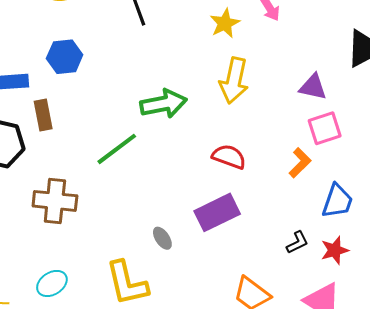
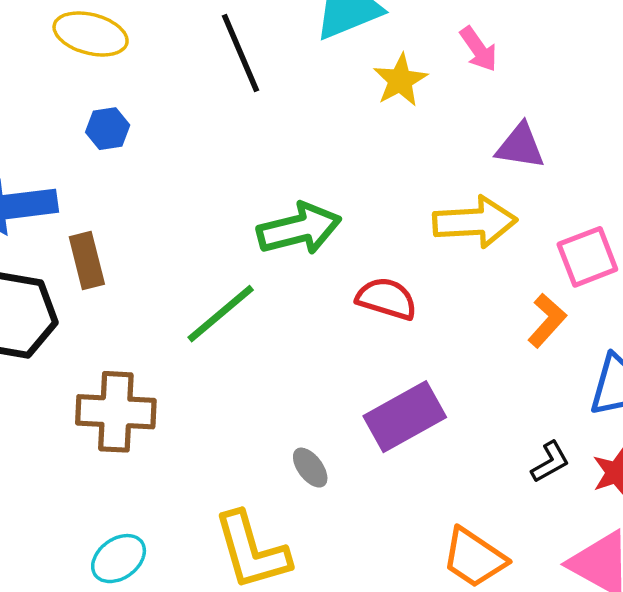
blue hexagon: (65, 57) -> (108, 129), moved, size x0.7
yellow arrow: (234, 80) -> (475, 222), moved, turned -102
purple triangle: (313, 87) -> (520, 146), moved
red semicircle: (229, 157) -> (387, 299), moved

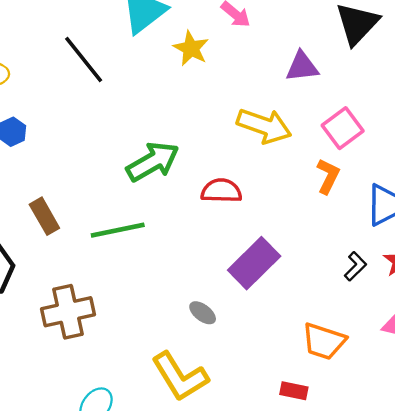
purple triangle: (520, 146) -> (302, 67), moved
yellow arrow: (475, 222) -> (264, 126), turned 38
brown rectangle: (87, 260) -> (44, 216), moved
green line: (221, 314) -> (118, 230), turned 44

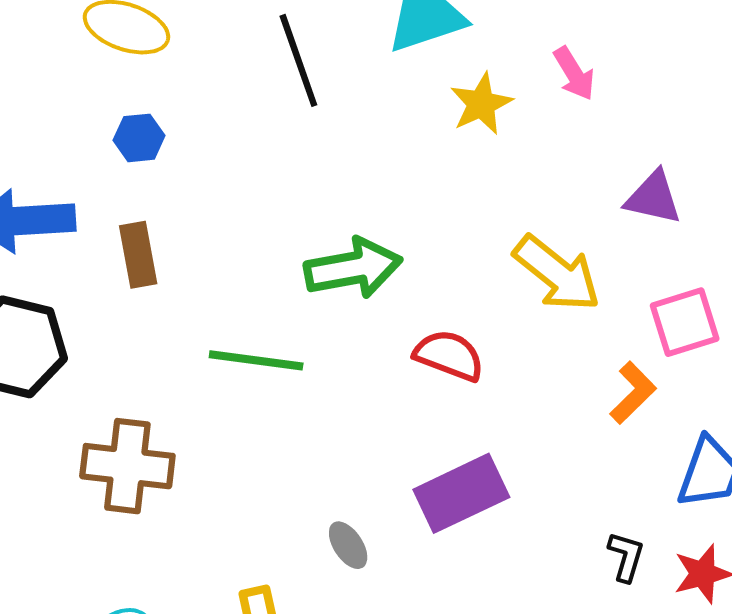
brown rectangle: (44, 216) -> (138, 255), moved
black L-shape: (355, 266) -> (626, 557), turned -48

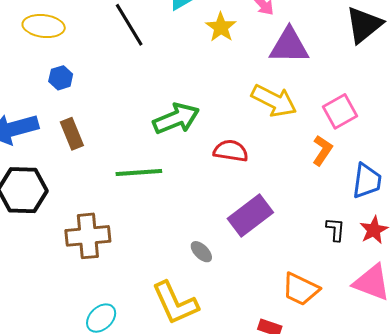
purple triangle: (653, 198) -> (289, 46), moved, size x1.4

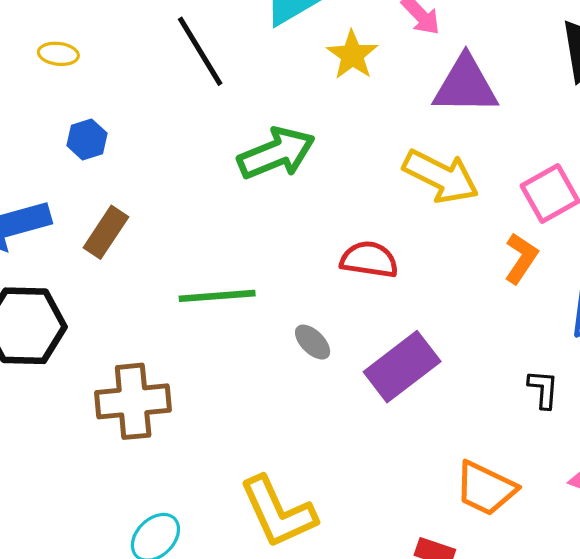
yellow ellipse: (44, 26) -> (58, 54), size x0.6
green arrow: (176, 119) -> (276, 153), moved
brown rectangle: (72, 134) -> (106, 232), turned 56
gray ellipse: (201, 252) -> (313, 342), moved

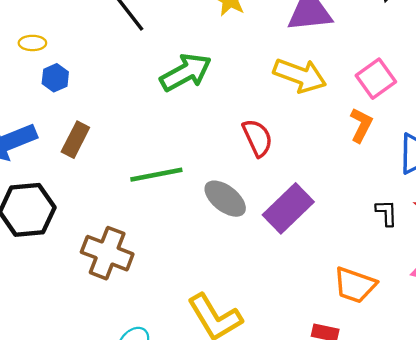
yellow ellipse: (58, 54) -> (32, 43), moved
red semicircle: (369, 260) -> (257, 138), turned 63
gray ellipse: (313, 342) -> (225, 199), size x1.6
brown cross: (133, 401) -> (107, 253), turned 33

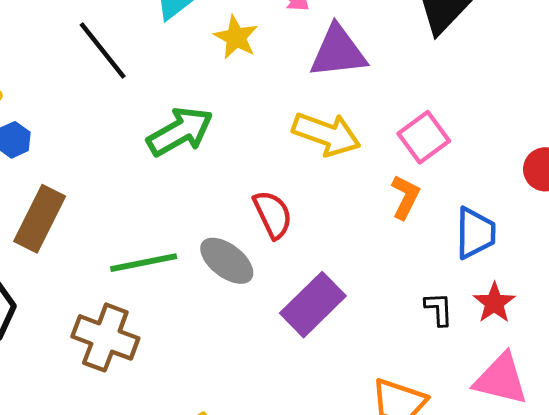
brown rectangle: (75, 140) -> (40, 219), size x1.4
gray ellipse: (225, 199) -> (227, 261), moved
brown cross: (107, 253) -> (105, 337), moved

